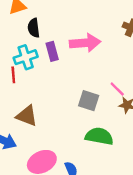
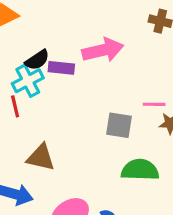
black semicircle: (34, 28) -> (37, 60), moved, turned -108
purple rectangle: (52, 51) -> (61, 68), turned -60
pink line: (117, 89) -> (154, 104), turned -35

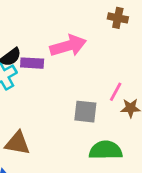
pink line: (154, 104) -> (116, 92), turned -60

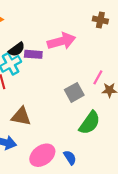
gray square: (85, 112) -> (74, 92), turned -36
green semicircle: (106, 150) -> (90, 123), turned 125

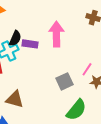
pink arrow: (61, 41) -> (56, 34), turned -80
black semicircle: (17, 49) -> (15, 38), turned -35

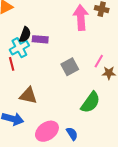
pink arrow: (56, 34) -> (81, 17), moved
gray square: (64, 81) -> (70, 67), moved

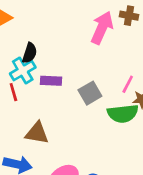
pink arrow: (81, 17) -> (102, 28), turned 30
purple rectangle: (40, 39) -> (51, 81), moved
green semicircle: (90, 102) -> (123, 114), moved, turned 50

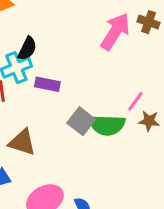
gray square: (90, 93) -> (81, 121), moved, turned -30
green semicircle: (123, 114) -> (107, 125), moved

